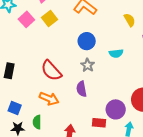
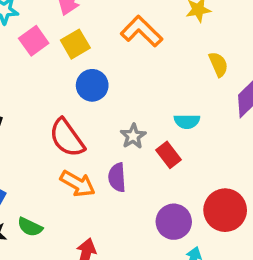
blue circle: (87, 41) -> (92, 85), moved
orange arrow: (49, 99) -> (78, 184), moved
green semicircle: (37, 122) -> (30, 227), turned -72
red rectangle: (99, 123) -> (168, 155), moved, turned 40

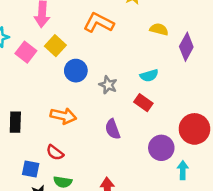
yellow semicircle: (218, 64) -> (159, 29), turned -36
gray star: (133, 136) -> (108, 85), moved
red semicircle: (67, 138) -> (55, 153), moved, size x0.6
orange arrow: (78, 184) -> (63, 116), moved

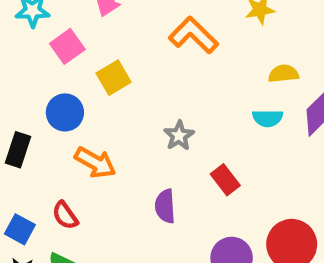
yellow semicircle: (159, 29) -> (284, 74), turned -36
yellow square: (55, 46) -> (114, 78), moved
blue circle: (76, 71) -> (65, 112), moved
cyan semicircle: (149, 75) -> (268, 118), moved

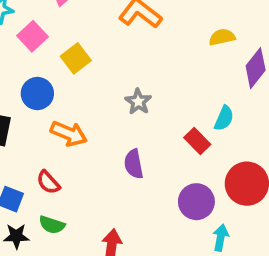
cyan semicircle: (268, 118) -> (224, 118), moved, turned -60
red rectangle: (225, 180) -> (197, 141), moved

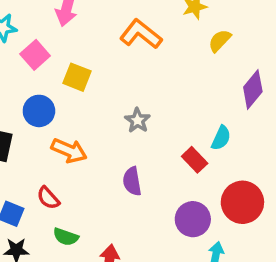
yellow semicircle: (222, 37) -> (220, 41), moved, turned -35
yellow square: (76, 58) -> (77, 77), turned -32
green semicircle: (52, 225) -> (66, 237), moved

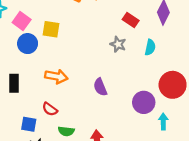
blue circle: (39, 111) -> (28, 44), moved
gray star: (137, 120) -> (118, 44), moved
red rectangle: (195, 160) -> (131, 20), moved

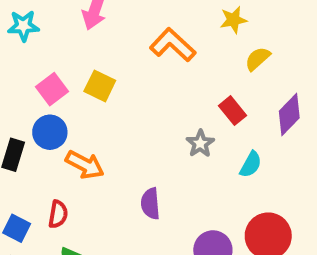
pink square: (22, 21) -> (52, 89), moved
blue circle: (28, 44) -> (50, 132), moved
red semicircle: (50, 109) -> (58, 214), turned -133

